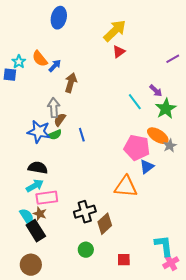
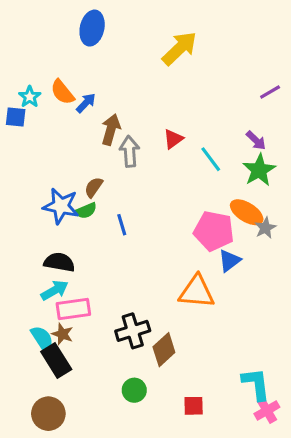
red triangle: (119, 52) -> (173, 139), moved
purple arrow: (156, 91) -> (256, 140), moved
gray arrow: (54, 108) -> (130, 151), moved
blue line: (82, 135) -> (122, 225), moved

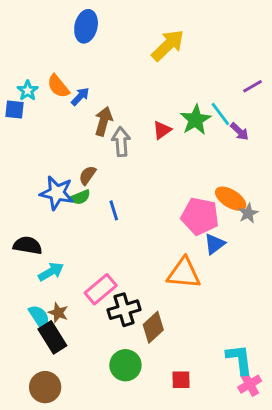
cyan line: (211, 159) -> (220, 114), moved
green star: (259, 170) -> (196, 120), moved
black semicircle: (59, 262) -> (28, 245), moved
pink rectangle: (73, 309) -> (101, 289), moved, turned -32
green circle: (134, 390) -> (125, 365), size x1.4

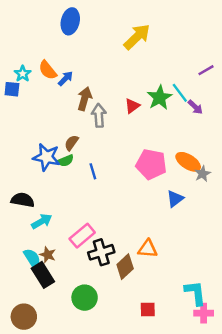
pink pentagon: (200, 216) -> (151, 164), moved
orange triangle: (184, 273) -> (148, 249), moved, size x0.7
green circle: (125, 365) -> (85, 298), moved
pink cross: (250, 384) -> (204, 313), turned 30
brown circle: (45, 387) -> (24, 317), moved

